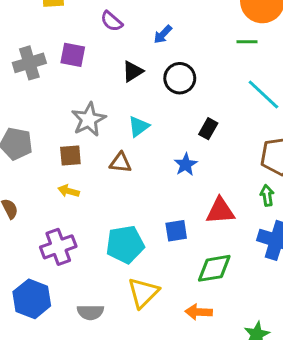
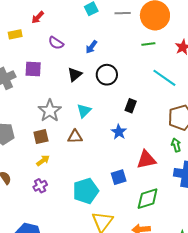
yellow arrow: (69, 191) -> (43, 160), turned 136
purple cross: (58, 247) -> (40, 186), moved, size x0.6

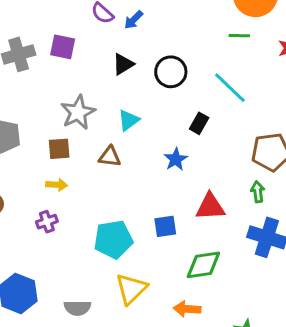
blue arrow: (91, 47) -> (134, 20), moved
cyan line: (164, 78) -> (230, 88), moved
yellow arrow: (43, 160) -> (57, 185), turned 32

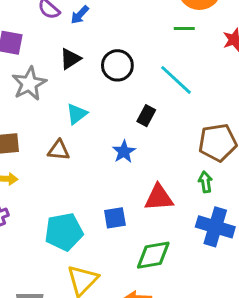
gray star: (78, 112) -> (29, 84), moved

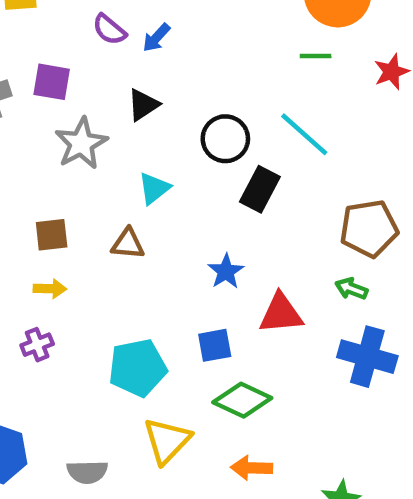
black circle: (117, 65) -> (225, 139), moved
black rectangle: (146, 116) -> (260, 189), size x1.4
blue star: (124, 152) -> (226, 271), moved
green arrow: (205, 182) -> (351, 289), turned -60
green diamond: (153, 255) -> (242, 400), moved, turned 36

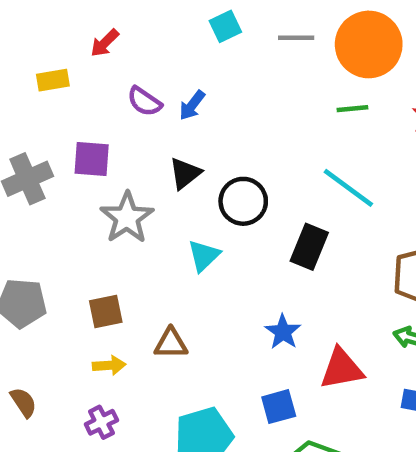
black circle: (225, 139) -> (243, 201), moved
brown triangle: (128, 244) -> (171, 343), moved

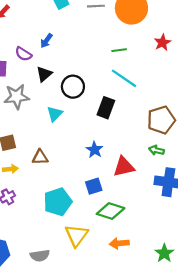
purple semicircle: (144, 101) -> (23, 54), moved
green line: (352, 109) -> (119, 50), moved
gray star: (127, 218) -> (17, 97), turned 30

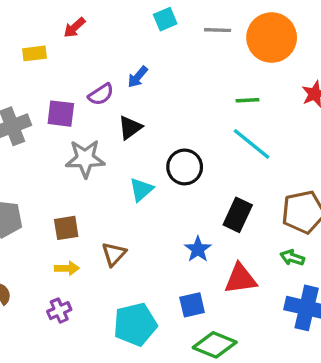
purple semicircle: (23, 54) -> (101, 94), turned -70
black circle: (73, 87) -> (185, 167), moved
black rectangle: (106, 108) -> (238, 215), moved
brown triangle: (40, 157) -> (114, 254), turned -49

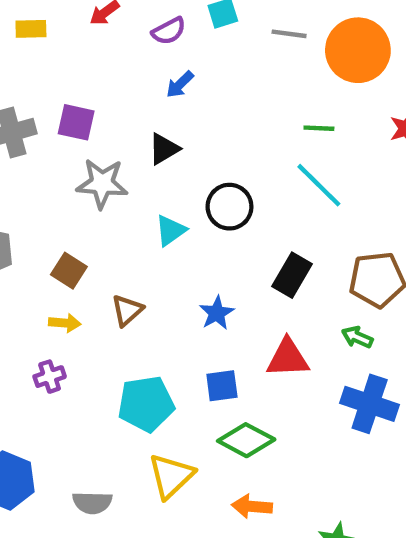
yellow rectangle: (35, 53) -> (31, 29), moved
purple semicircle: (101, 94) -> (169, 31), moved
brown square: (66, 228) -> (69, 271), turned 36
blue star: (198, 249) -> (217, 313), moved

